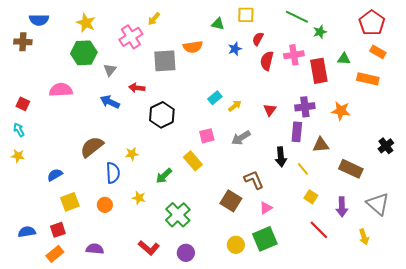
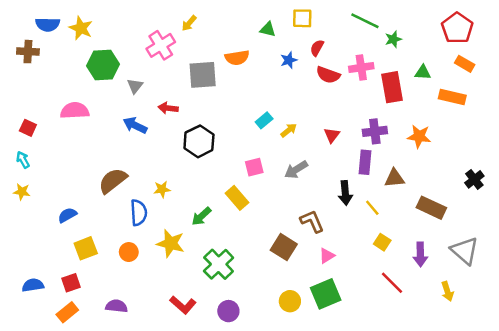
yellow star: (86, 23) -> (81, 28), moved
red semicircle: (267, 61) -> (328, 75), turned -84
yellow star: (139, 198) -> (171, 243), size x1.6

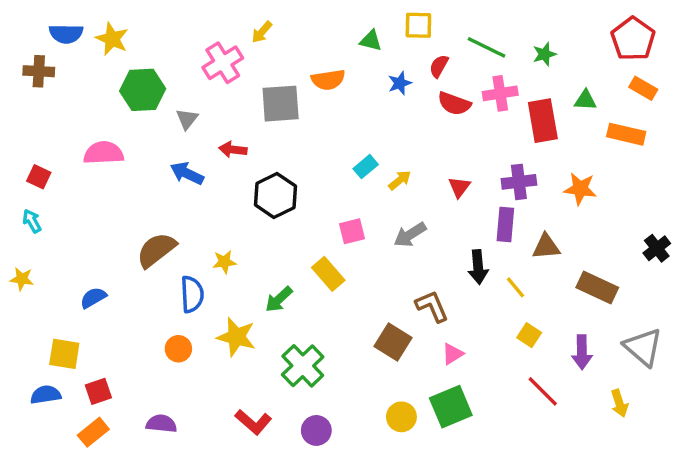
green line: (365, 21) -> (487, 47), moved
yellow star: (22, 192) -> (22, 279), moved
yellow square: (86, 248) -> (64, 354), moved, turned 30

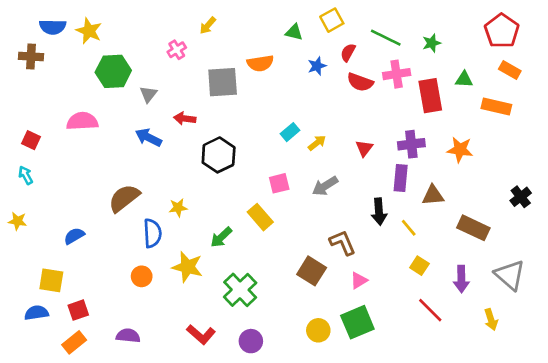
yellow square: (418, 25) -> (332, 20), turned -30
pink cross: (223, 63) -> (177, 50), size x0.6

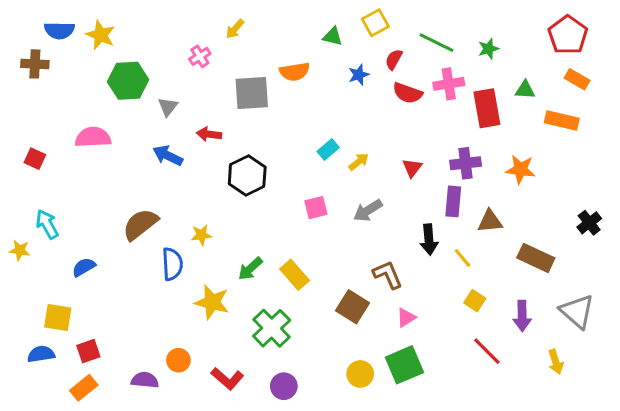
cyan arrow: (26, 175) -> (47, 224), moved, size x1.4
yellow rectangle: (260, 217) -> (295, 275), moved
orange circle: (142, 276) -> (178, 360), moved

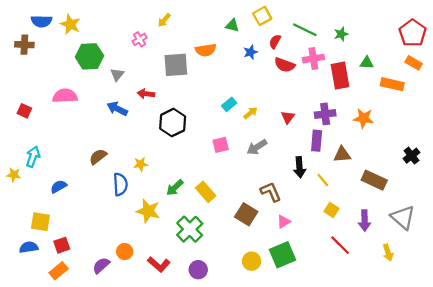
red pentagon: (568, 35) -> (413, 33), moved
orange rectangle: (577, 79) -> (414, 63), moved
cyan arrow: (47, 224) -> (33, 157), turned 48
brown semicircle: (140, 224) -> (98, 157), size x0.7
purple semicircle: (145, 380) -> (101, 265), turned -48

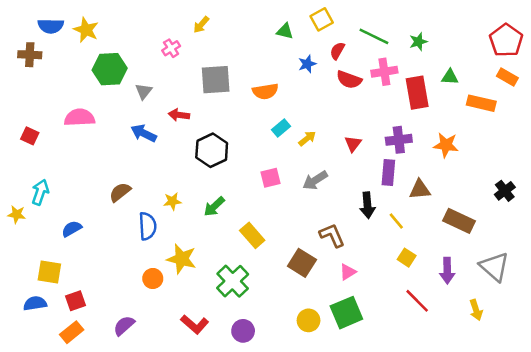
orange semicircle: (206, 50) -> (265, 91), moved
green arrow: (175, 188) -> (214, 207), moved
orange circle: (125, 252) -> (153, 279), moved

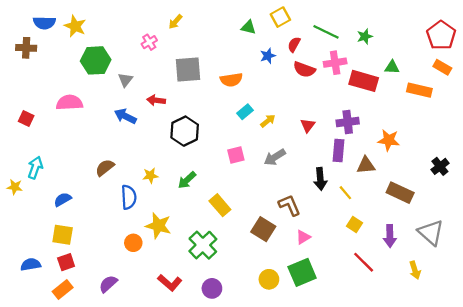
red rectangle: (417, 93) -> (364, 81), turned -64
orange star: (446, 145) -> (389, 140), moved
yellow square: (49, 272) -> (63, 235), moved

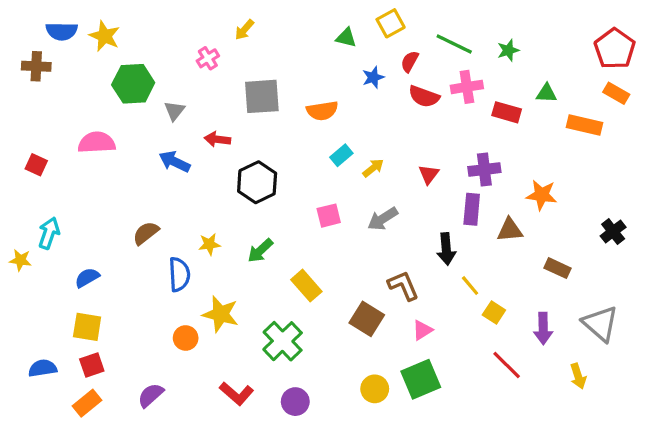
red rectangle: (364, 81) -> (507, 112), size x0.7
yellow line: (345, 193) -> (470, 286), moved
brown rectangle: (400, 193) -> (557, 268), size x0.7

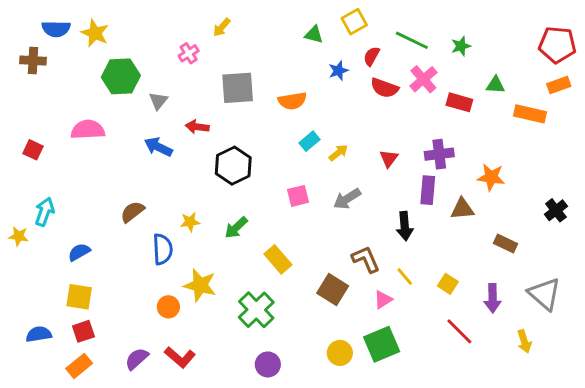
red pentagon: (615, 49) -> (557, 45), turned -30
pink cross: (467, 87) -> (423, 79), turned -32
orange rectangle: (616, 93) -> (559, 85), turned -50
yellow line: (470, 286) -> (405, 277), moved
red L-shape: (236, 394) -> (180, 357), moved

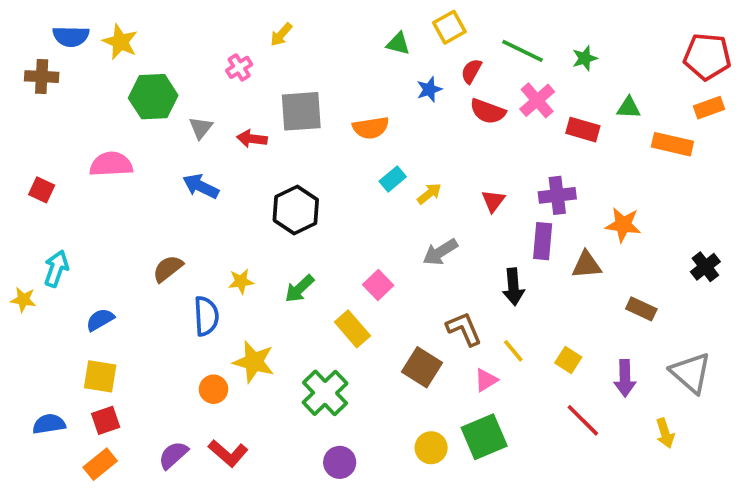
red arrow: (197, 127) -> (252, 139), moved
pink square: (298, 196) -> (378, 285), moved, turned -30

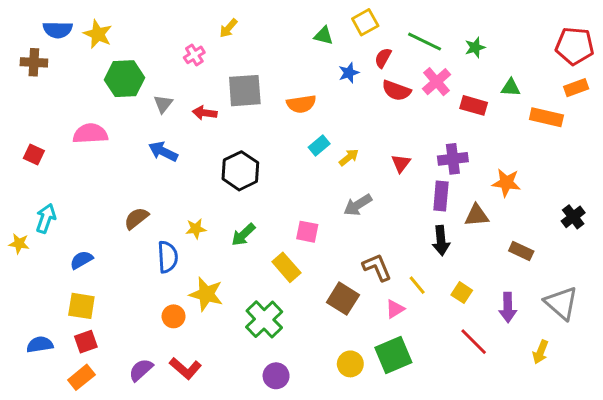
pink square: (378, 285) -> (307, 232), turned -35
black arrow: (513, 287) -> (441, 241), moved
yellow arrow: (665, 433) -> (540, 352), turned 40

